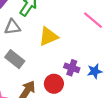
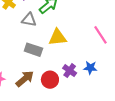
gray rectangle: (15, 59) -> (33, 50), moved, turned -36
blue star: (95, 71) -> (90, 68), moved

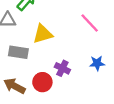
blue star: (90, 68) -> (97, 63), moved
brown arrow: (25, 79) -> (14, 86), turned -102

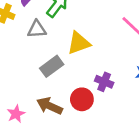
gray rectangle: (18, 52) -> (52, 66), turned -42

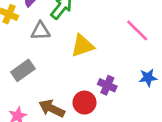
gray rectangle: (52, 66) -> (23, 70), moved

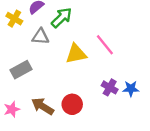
pink line: (137, 30) -> (105, 45), moved
purple cross: (107, 85) -> (110, 87), moved

